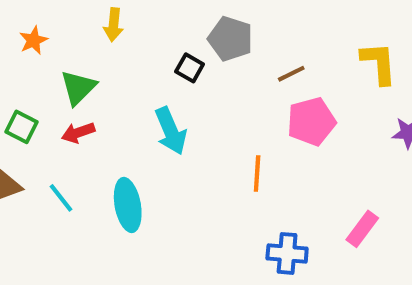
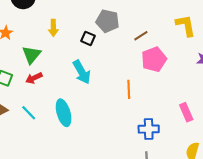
yellow arrow: (113, 25) -> (53, 28), moved
pink rectangle: (362, 229) -> (186, 112), turned -54

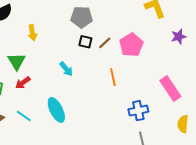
brown line: (141, 36) -> (105, 43), moved
black square: (88, 38) -> (85, 42), moved
cyan arrow: (82, 72) -> (66, 69), size x0.7
pink rectangle: (186, 112) -> (170, 88), size x1.4

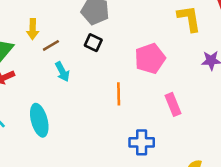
yellow arrow: (32, 33) -> (33, 29), moved
brown line: (105, 43) -> (51, 45), moved
pink rectangle: (170, 88) -> (173, 104), moved, size x0.7

